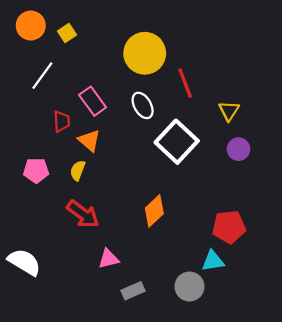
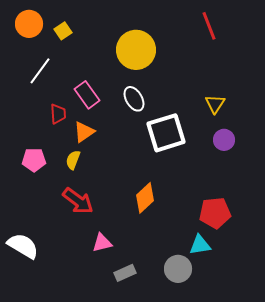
red line: (185, 83) -> (209, 26), moved
orange triangle: (89, 141) -> (84, 132), turned 45
white square: (177, 142) -> (166, 133), turned 30

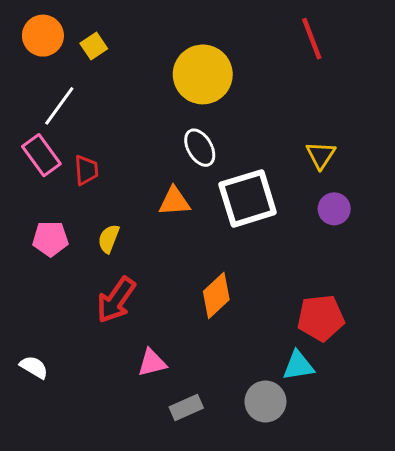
pink rectangle: (87, 95) -> (41, 155), moved
orange triangle: (84, 132) -> (174, 201), moved, turned 30
red arrow: (78, 201) -> (116, 300), turned 88
white semicircle: (23, 246) -> (34, 367), size x0.6

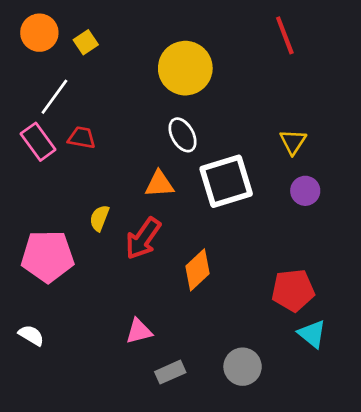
red trapezoid: (86, 170) -> (82, 138), moved, turned -76
pink pentagon: (50, 239) -> (48, 256), moved, size x1.6
red arrow: (116, 300) -> (143, 239), moved
cyan triangle: (298, 366) -> (312, 334), moved, turned 48

